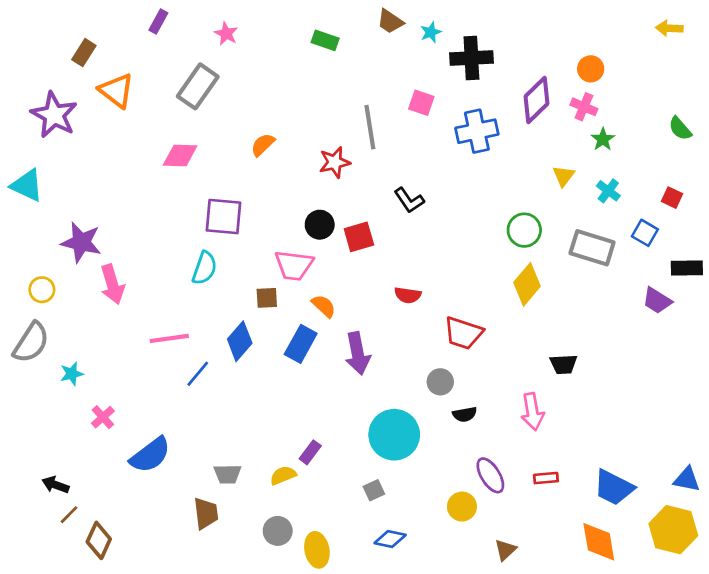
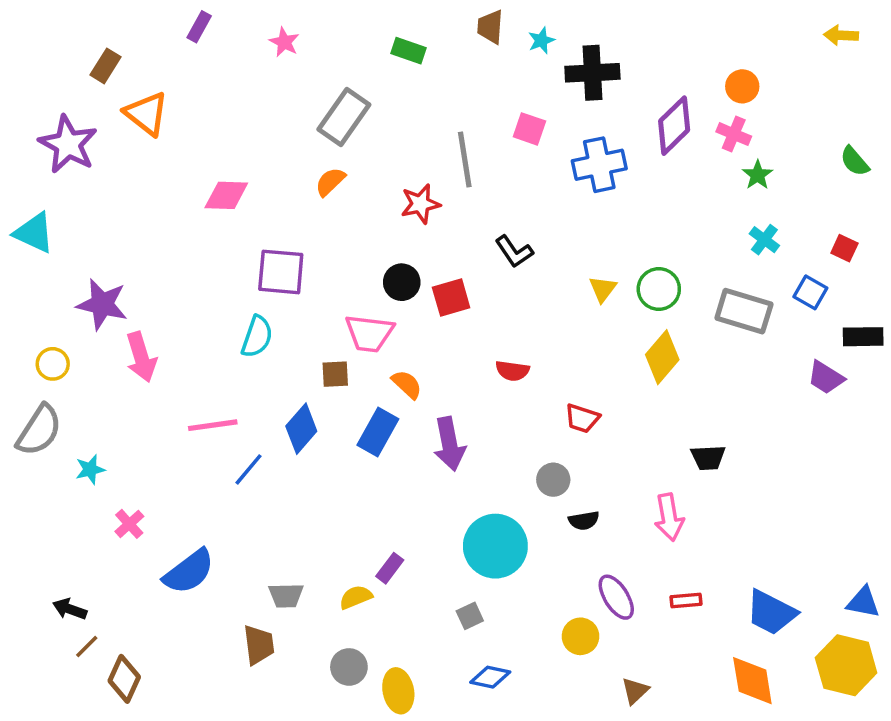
brown trapezoid: (390, 21) -> (490, 27), turned 60
gray rectangle: (198, 86) -> (344, 117), moved
yellow triangle: (564, 176) -> (603, 289), moved
red trapezoid: (463, 333) -> (582, 418), size x0.7

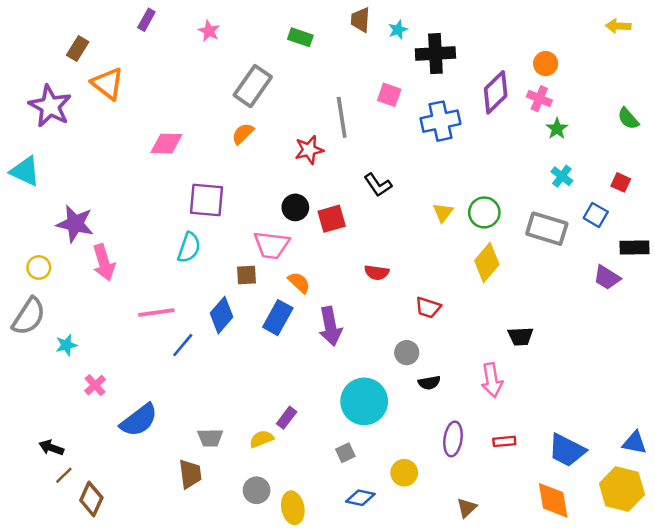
purple ellipse: (616, 597) -> (453, 439), turned 40
yellow circle: (580, 636) -> (404, 473), moved

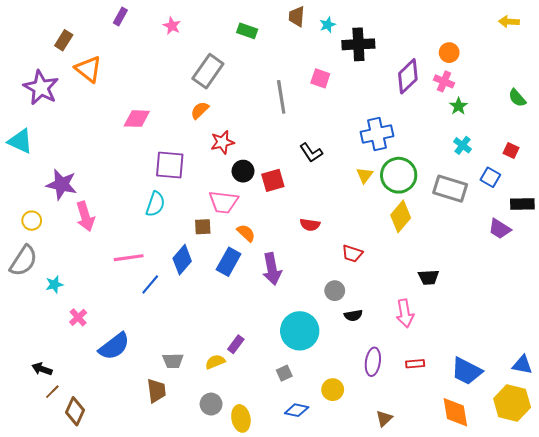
blue cross: (440, 121) -> (377, 134), moved
red star: (309, 150) -> (222, 142), moved
green circle: (484, 212) -> (399, 175), size x1.4

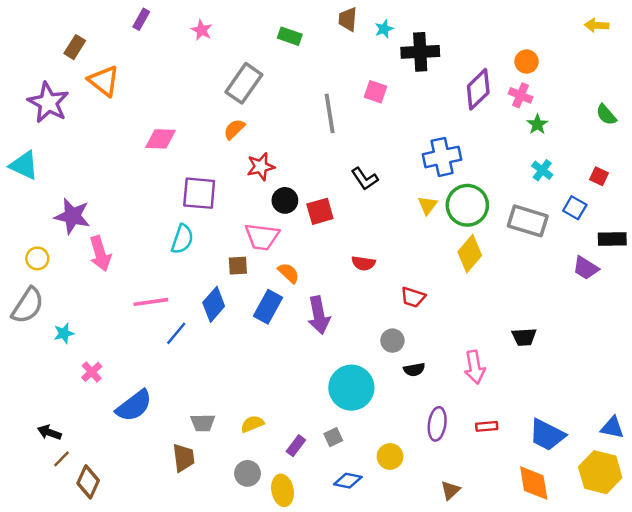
black trapezoid: (429, 277) -> (524, 337), moved
purple rectangle: (236, 344) -> (296, 446), moved

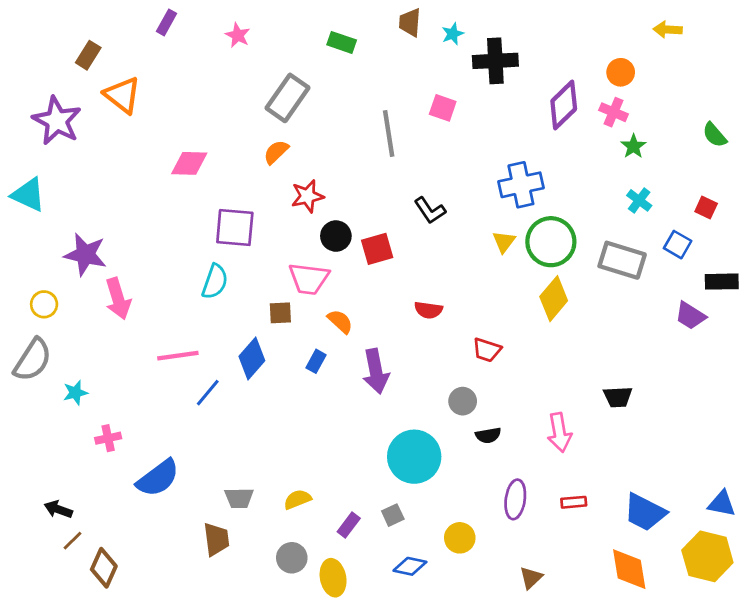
yellow arrow: (597, 25) -> (668, 30), moved
blue rectangle: (268, 307) -> (316, 361), size x0.6
pink cross: (92, 372) -> (108, 438), turned 30

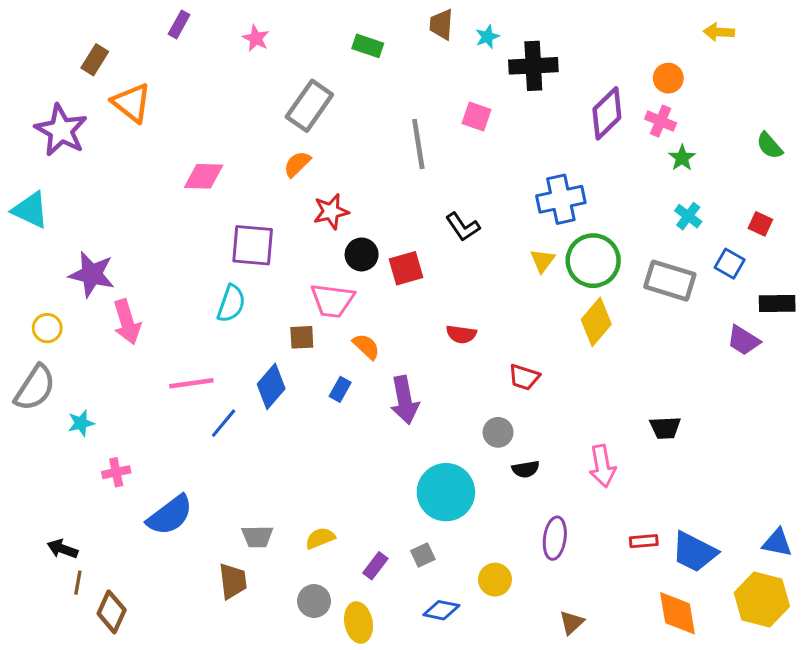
red rectangle: (574, 502) -> (644, 541), moved
brown line: (73, 541) -> (78, 583), turned -35

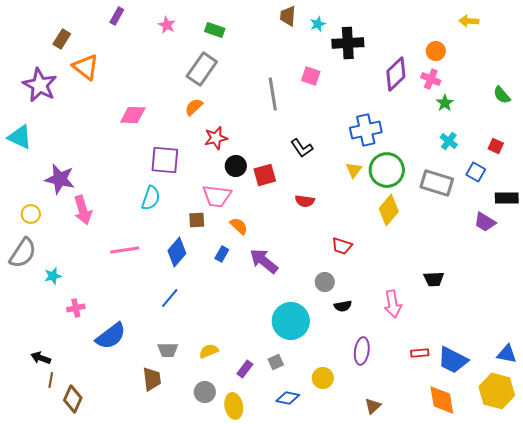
green rectangle: (368, 46) -> (215, 30), moved
red semicircle: (461, 334) -> (305, 201), moved
purple arrow: (405, 400) -> (264, 261), turned 140
blue line: (224, 423) -> (170, 298), moved

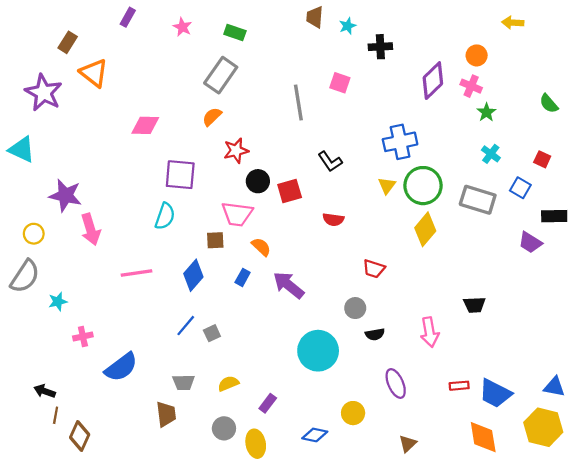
black cross: (348, 43) -> (380, 47), size x0.7
purple ellipse: (362, 351) -> (396, 384), turned -32
gray square: (276, 362) -> (212, 333), moved

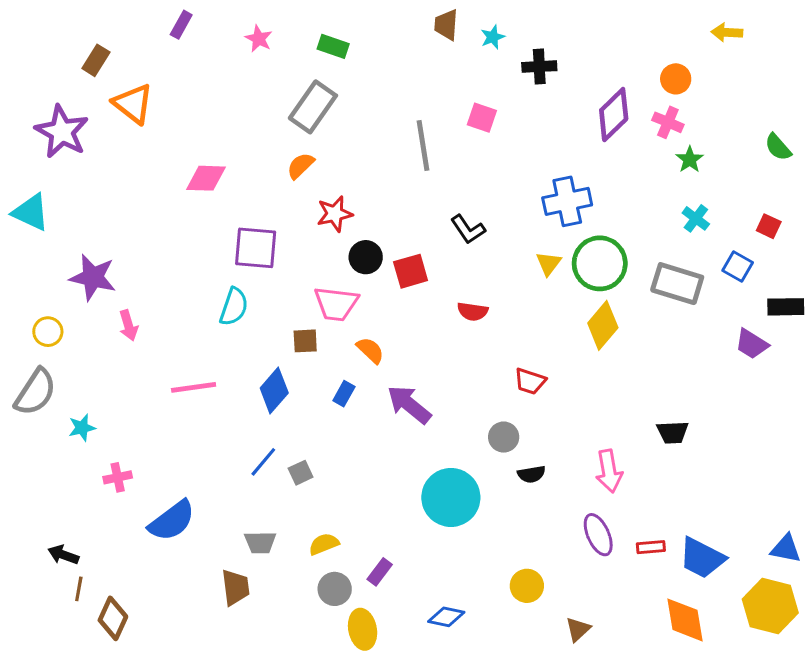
pink arrow: (91, 229) -> (128, 325), size x0.7
purple ellipse: (396, 384) -> (598, 535), moved
yellow circle: (353, 413) -> (527, 586), moved
gray circle: (224, 428) -> (335, 589), moved

